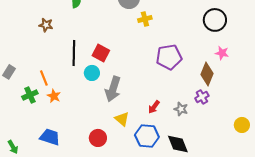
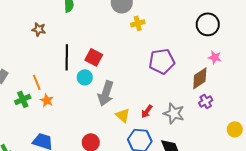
brown diamond: (207, 74) -> (200, 78), turned 35
purple cross: (202, 97) -> (206, 101), moved
gray star: (181, 109) -> (174, 113), size x1.5
yellow triangle: (122, 119) -> (123, 115), moved

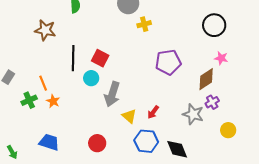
brown star: (39, 29) -> (45, 30), size x1.5
gray star: (174, 113) -> (193, 114), moved
yellow circle: (235, 129) -> (228, 130), moved

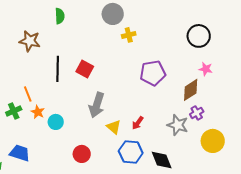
cyan circle: (91, 78) -> (56, 122), moved
yellow circle: (228, 130) -> (213, 141), size x1.5
blue trapezoid: (49, 142) -> (20, 153), moved

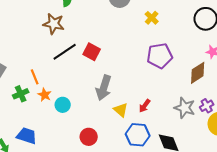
yellow cross: (129, 35) -> (152, 18), moved, turned -32
brown star: (30, 41) -> (54, 24), moved
black line: (58, 69) -> (65, 52), turned 55
purple cross: (197, 113) -> (207, 106), moved

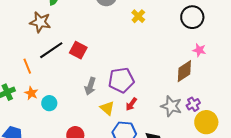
purple pentagon: (160, 56) -> (121, 80), moved
orange line: (35, 77) -> (27, 66), moved
gray arrow: (104, 88) -> (90, 86), size x0.7

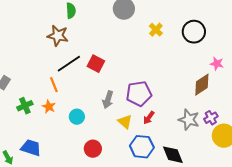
black circle: (192, 17) -> (194, 32), moved
orange line: (27, 66) -> (54, 85), moved
cyan circle: (49, 103) -> (77, 117), moved

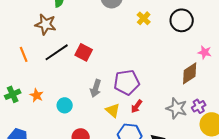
orange line: (54, 85) -> (24, 54), moved

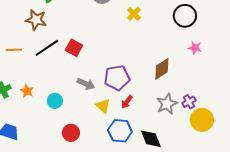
black circle: (182, 20) -> (185, 16), moved
orange line: (24, 54) -> (14, 50), turned -70
brown diamond: (190, 73) -> (162, 69), moved
gray arrow: (96, 88) -> (86, 84), turned -84
gray star: (177, 108) -> (167, 104), turned 30

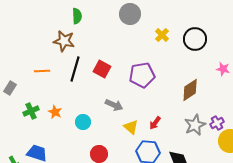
black circle: (185, 16) -> (195, 39), moved
black line: (47, 48) -> (75, 69), turned -40
purple pentagon: (117, 78) -> (142, 75), moved

